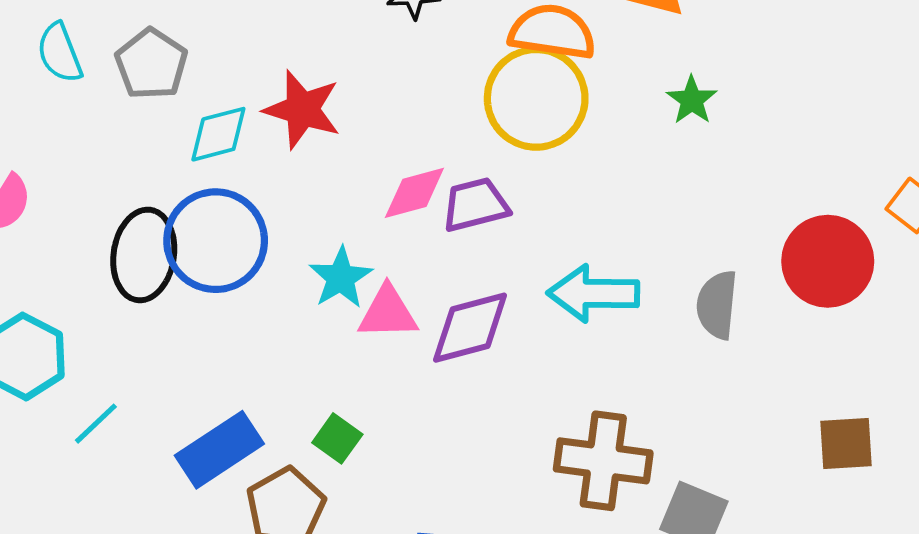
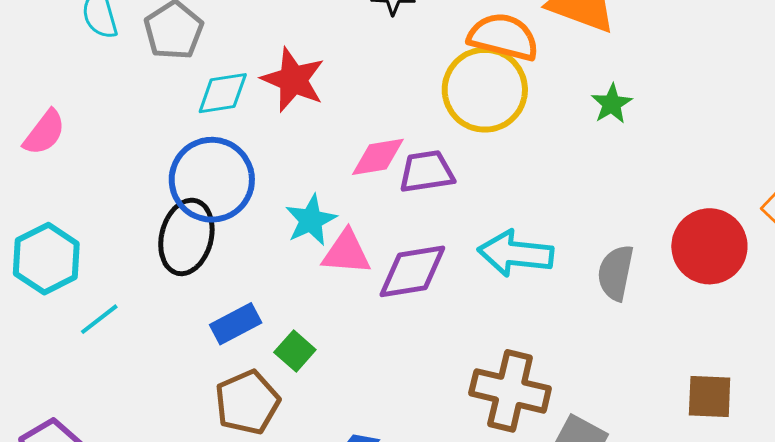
black ellipse: (144, 255) -> (186, 237), moved
blue rectangle: (219, 450) -> (236, 324), moved, size x0.7

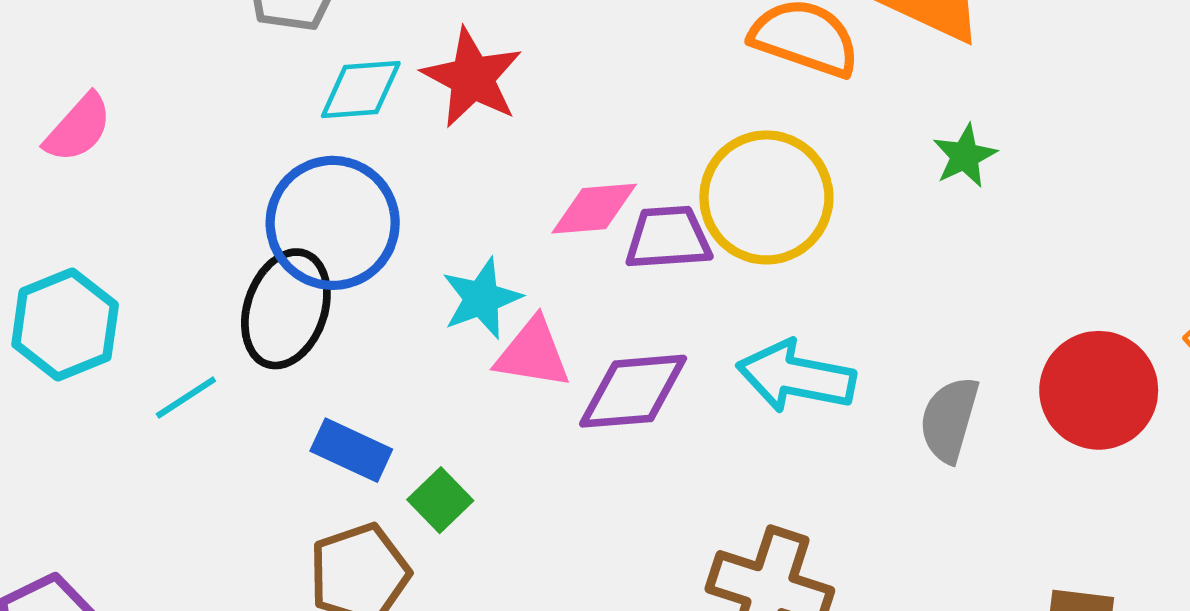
yellow circle: (485, 90) -> (766, 197), moved
cyan line: (99, 319) -> (186, 397), moved
blue rectangle: (236, 324) -> (351, 450), turned 48

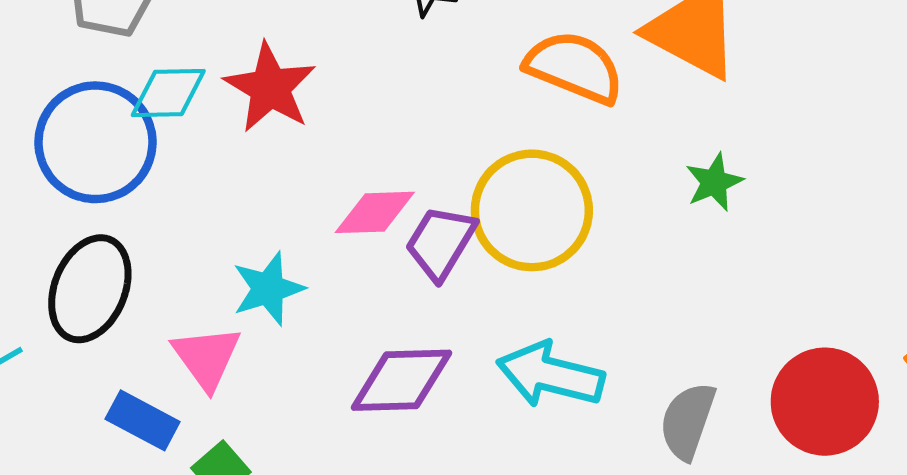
blue circle: (333, 223) -> (95, 142), moved
purple trapezoid: (668, 238) -> (441, 242), turned -58
pink triangle: (533, 353) -> (207, 357), moved, turned 42

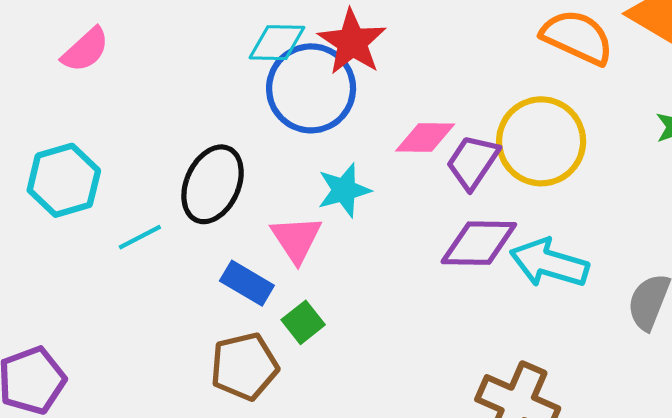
blue circle: (95, 142) -> (311, 88), moved
purple diamond: (401, 380) -> (479, 243), moved

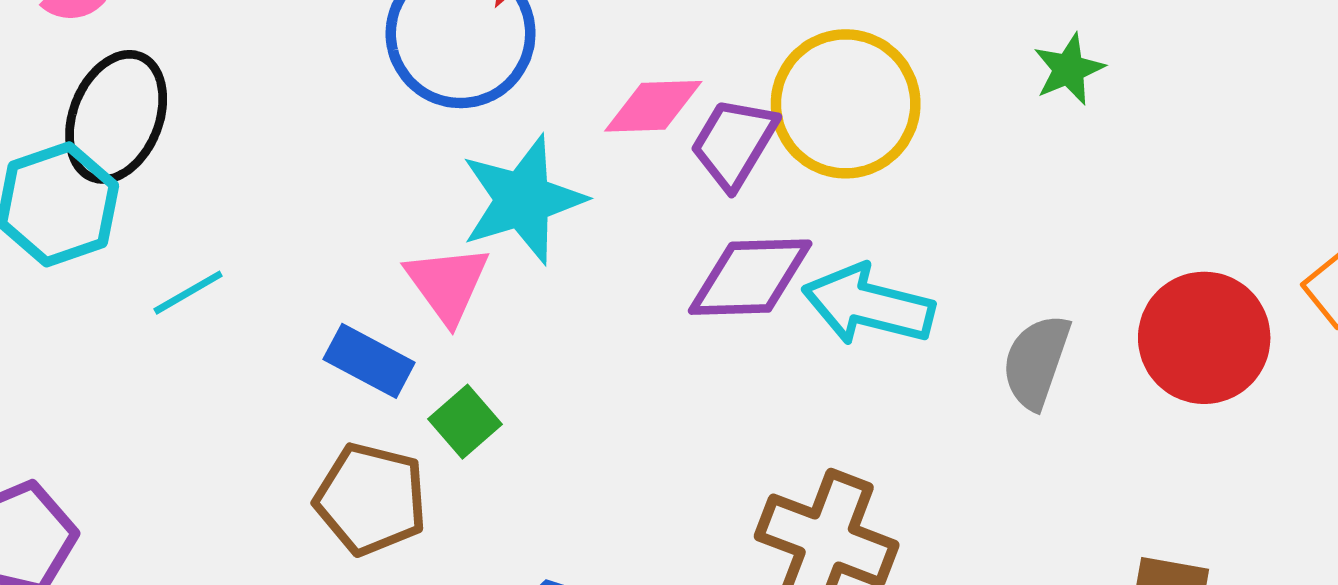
black ellipse: (213, 184) -> (116, 117), moved
cyan star: (344, 190) -> (523, 200), size x1.4
brown pentagon: (244, 366) -> (371, 499), turned 30

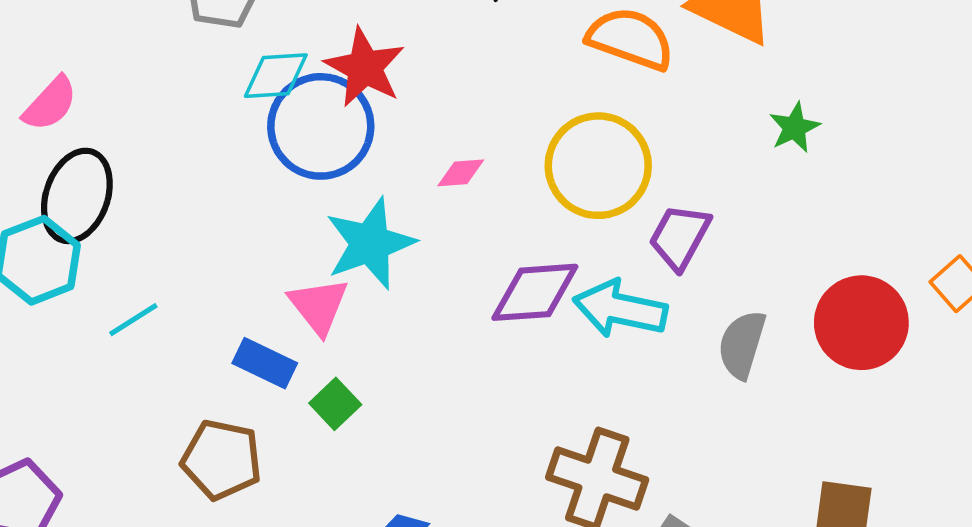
green star: (1069, 69) -> (795, 128), moved
pink diamond: (653, 106) -> (461, 173), size x0.7
purple trapezoid: (734, 143) -> (680, 237), moved
brown pentagon: (371, 499) -> (222, 460), moved

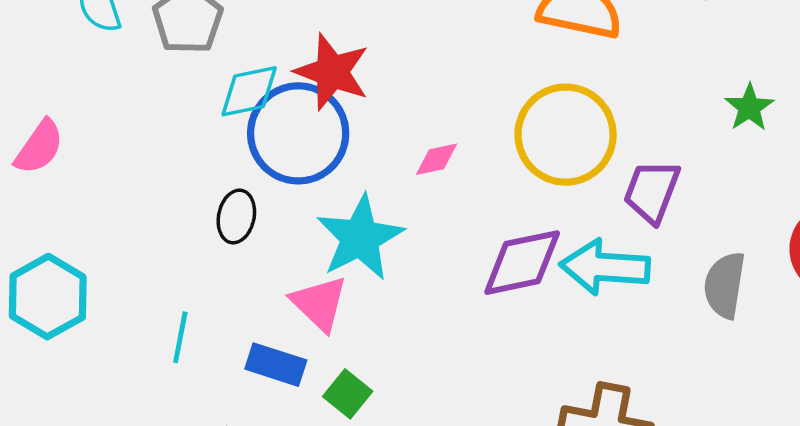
green star: (795, 128) -> (749, 107), moved
black ellipse: (77, 196) -> (236, 216), moved, size x0.6
cyan line: (133, 320) -> (180, 337), moved, turned -39

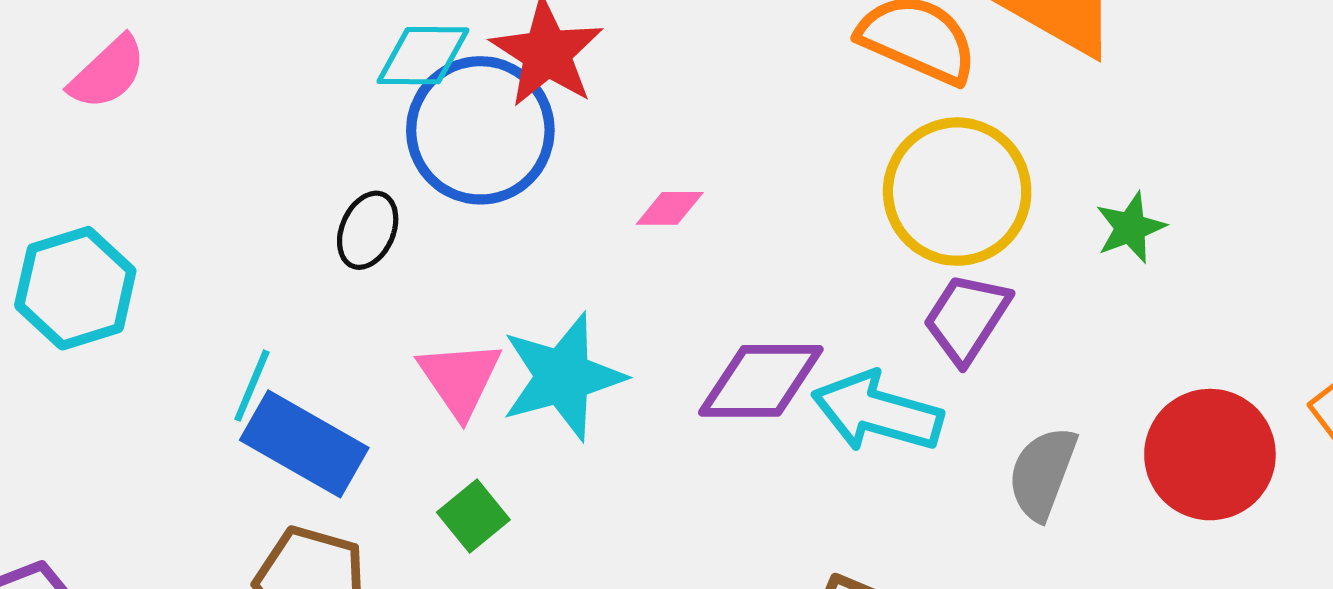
yellow circle: (566, 135) -> (957, 192), moved
cyan star: (360, 238) -> (563, 377), moved
blue rectangle: (276, 365) -> (304, 444), moved, size x1.4

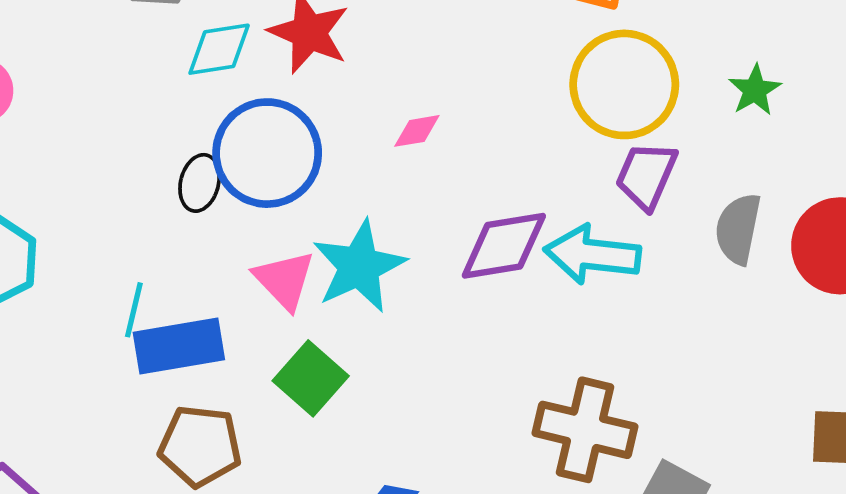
blue circle: (480, 130) -> (267, 153), moved
blue rectangle: (304, 444) -> (179, 346), turned -30
gray semicircle: (1042, 473) -> (738, 229), moved
green square: (473, 516) -> (311, 378), size x1.4

